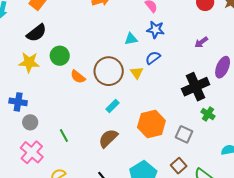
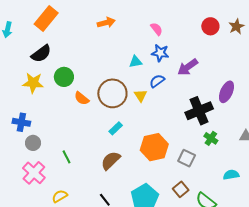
purple arrow: (201, 42) -> (188, 67), moved, size x1.5

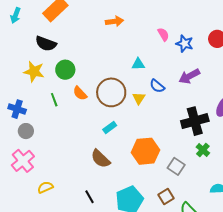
blue star: (160, 53) -> (185, 44), moved
black semicircle: (41, 54) -> (46, 44), turned 50
blue semicircle: (157, 81) -> (157, 86), turned -112
green line: (66, 157) -> (54, 100), moved
brown semicircle: (111, 160) -> (100, 159), turned -100

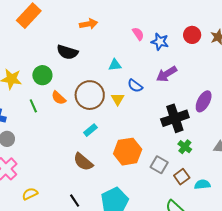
black semicircle: (46, 44) -> (67, 52), moved
brown square: (166, 197) -> (182, 177), moved

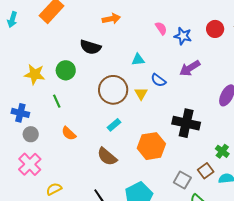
orange semicircle: (59, 98) -> (69, 133), moved
black cross: (175, 118) -> (186, 123), moved, turned 32
green cross: (185, 147) -> (222, 151), moved
gray square: (159, 165) -> (182, 180), moved

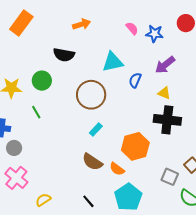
cyan triangle: (138, 60) -> (113, 62), size x1.6
blue semicircle: (158, 80) -> (135, 80), turned 84
yellow triangle: (141, 94) -> (164, 93), moved, turned -32
orange semicircle: (69, 133) -> (117, 169), moved

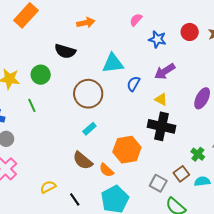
pink semicircle: (132, 28) -> (136, 20), moved, turned -104
yellow semicircle: (43, 200) -> (48, 187), moved

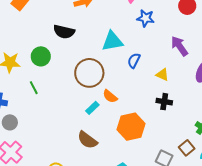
blue star: (157, 39) -> (146, 18), moved
purple arrow: (165, 71) -> (179, 46), moved, turned 90
black cross: (161, 126) -> (164, 102), size x0.6
orange semicircle: (106, 170) -> (110, 96), moved

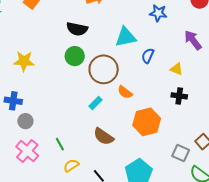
green circle: (41, 56) -> (75, 56), moved
green line: (34, 88) -> (60, 144), moved
cyan rectangle: (92, 108) -> (96, 103), moved

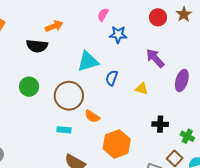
black semicircle: (77, 29) -> (37, 46), moved
green circle: (75, 56) -> (29, 87), moved
black cross: (179, 96) -> (160, 124), moved
cyan rectangle: (96, 103) -> (64, 130), turned 56

